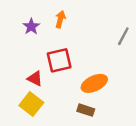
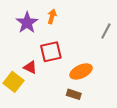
purple star: (31, 26) -> (27, 23), size x1.5
yellow square: (31, 104) -> (14, 82), moved

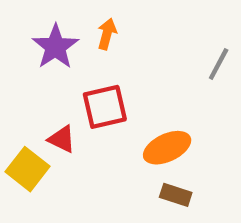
brown rectangle: (74, 94) -> (176, 195), moved

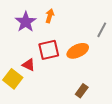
orange ellipse: (167, 148) -> (78, 51), moved
brown rectangle: (176, 195) -> (82, 91), turned -72

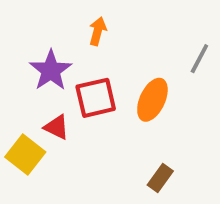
purple star: (26, 22) -> (51, 70), moved
orange ellipse: (78, 51) -> (152, 100), turned -40

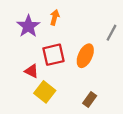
purple star: (51, 70) -> (28, 26), moved
yellow square: (25, 155) -> (45, 92), moved

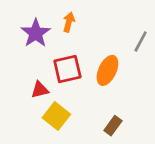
red triangle: (32, 71) -> (40, 90), turned -40

